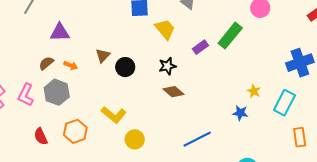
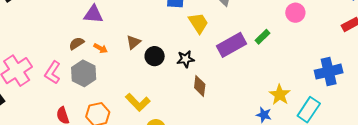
green rectangle: (230, 36) -> (262, 37), size x0.6
purple rectangle: (200, 47) -> (231, 45), size x1.8
black star: (167, 66) -> (186, 59), moved
yellow star: (254, 91) -> (280, 95), size x1.5
brown diamond: (173, 92) -> (200, 86), turned 50

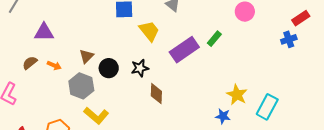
blue cross: (329, 72) -> (289, 39), moved, size x0.6
gray hexagon: (84, 73) -> (81, 86), moved

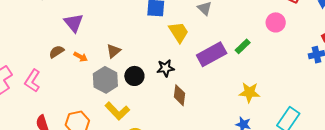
purple triangle: (44, 32) -> (74, 23), turned 45
black circle: (109, 68) -> (134, 76), moved
yellow star: (237, 95) -> (249, 92), moved, turned -30

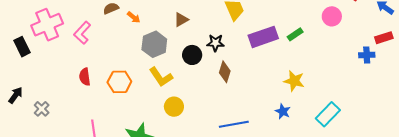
brown triangle: (114, 51) -> (181, 20), moved
black circle: (134, 76) -> (192, 55), moved

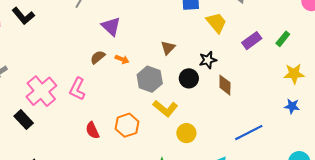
green rectangle: (295, 34) -> (283, 39), moved
purple rectangle: (263, 37) -> (252, 41), size x0.7

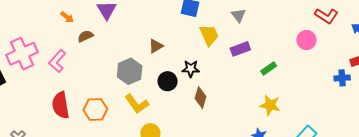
purple rectangle: (252, 41) -> (240, 49), moved
orange arrow: (122, 59) -> (67, 17), moved
red semicircle: (92, 130) -> (61, 105), size x1.5

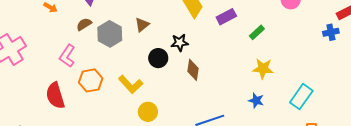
brown semicircle: (85, 36) -> (84, 24), moved
pink L-shape: (57, 61) -> (67, 56), moved
gray hexagon: (130, 71) -> (110, 34), moved
orange hexagon: (95, 110) -> (91, 80), moved

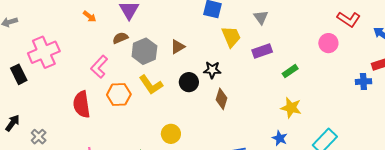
yellow L-shape: (131, 84) -> (151, 85), moved

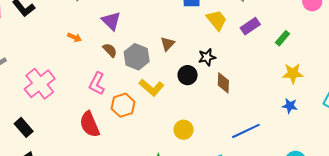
brown semicircle: (120, 38) -> (110, 50), turned 84
black rectangle: (19, 74) -> (24, 127), moved

